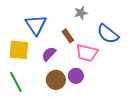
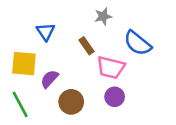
blue triangle: (36, 25) -> (46, 32), size x0.7
purple semicircle: (49, 54) -> (49, 79), moved
purple circle: (76, 76) -> (115, 97), moved

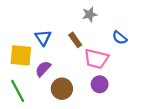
blue triangle: (46, 32) -> (43, 38), moved
blue semicircle: (138, 43) -> (120, 38), size x0.6

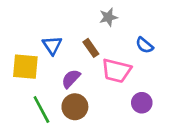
purple semicircle: (43, 69) -> (71, 79), moved
purple circle: (100, 84) -> (142, 103), moved
green line: (18, 91) -> (41, 109), moved

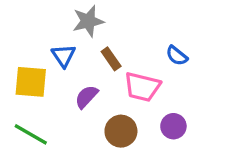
gray star: (108, 17) -> (88, 21), moved, size x1.4
brown circle: (75, 107) -> (121, 131), moved
green line: (41, 109) -> (31, 134), moved, turned -32

